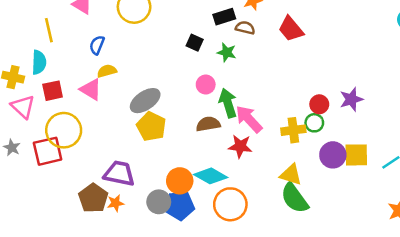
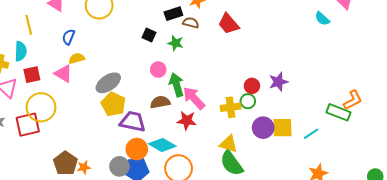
purple trapezoid: (119, 173) -> (133, 122), moved

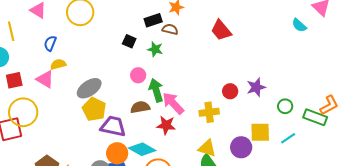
red trapezoid: (228, 24) -> (221, 30), moved
green circle: (248, 101) -> (285, 106), moved
purple circle: (263, 128) -> (241, 147), moved

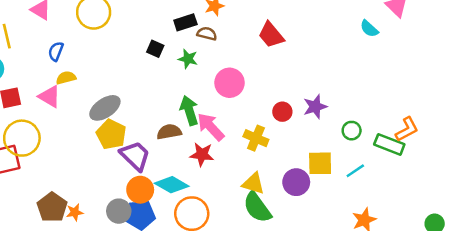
pink circle: (138, 75) -> (230, 83), moved, size x1.5
yellow cross: (209, 112) -> (256, 138), turned 30
purple trapezoid: (113, 126) -> (135, 156), turned 32

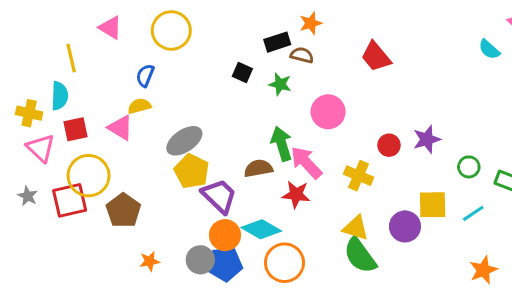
blue semicircle: (56, 51) -> (145, 75), moved
brown pentagon: (52, 207) -> (123, 210), moved

